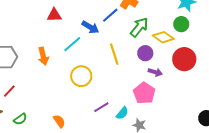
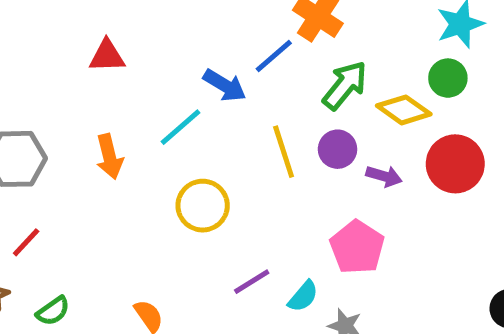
red triangle: (54, 15) -> (107, 56), moved
purple circle: (145, 53) -> (338, 149), moved
purple arrow: (155, 72) -> (384, 176), moved

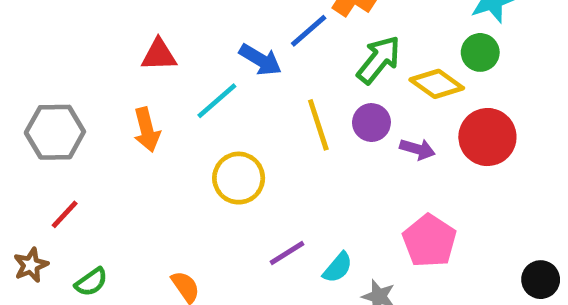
red triangle: (107, 56) -> (159, 55), moved
pink pentagon: (357, 247) -> (429, 241), moved

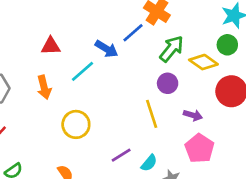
yellow line: (318, 125) -> (152, 114), moved
purple arrow: (417, 149) -> (193, 115), moved
yellow circle: (239, 178) -> (76, 124), moved

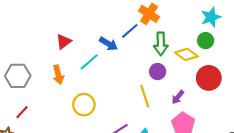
red triangle: (51, 46) -> (64, 42), turned -35
green arrow: (172, 49) -> (161, 44), turned 140
purple arrow: (193, 115) -> (178, 97), turned 112

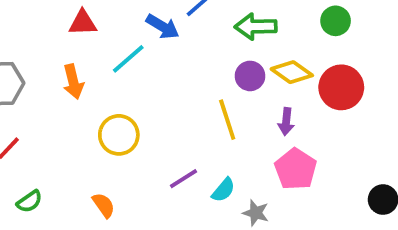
red triangle: (64, 42) -> (83, 23), turned 35
green arrow: (161, 44) -> (256, 27), turned 90
yellow diamond: (186, 54) -> (292, 72), moved
purple arrow: (178, 97) -> (286, 122), turned -32

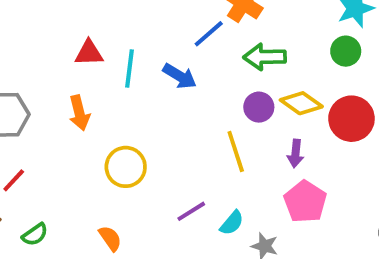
blue arrow: (163, 27) -> (180, 76), moved
cyan line: (128, 59) -> (130, 68), moved, turned -42

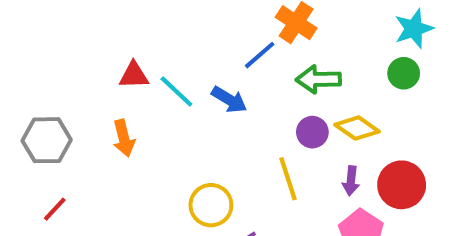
cyan line: (130, 68) -> (176, 92), turned -54
red circle: (351, 119) -> (402, 185), moved
yellow circle: (126, 167) -> (211, 205), moved

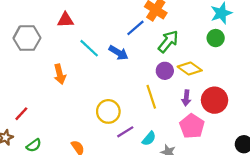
red triangle: (134, 75) -> (65, 20), moved
green arrow: (318, 79) -> (168, 41), turned 130
gray hexagon: (47, 140) -> (27, 38), moved

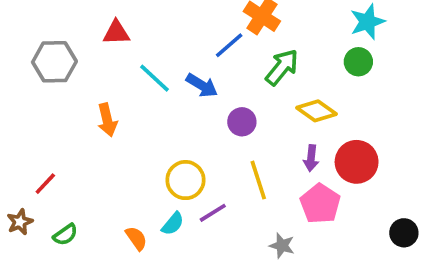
purple circle: (165, 71) -> (242, 122), moved
yellow line: (151, 97) -> (258, 180), moved
cyan semicircle: (149, 139) -> (173, 224), moved

